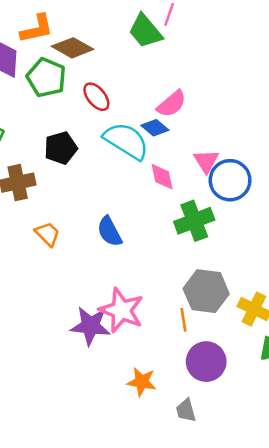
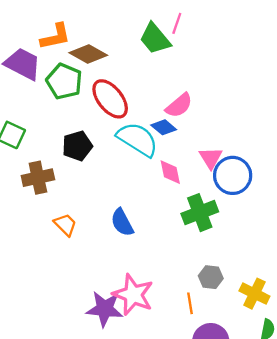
red ellipse: (96, 97) -> (110, 99), size x1.5
gray hexagon: (206, 291) -> (211, 277), size x0.6

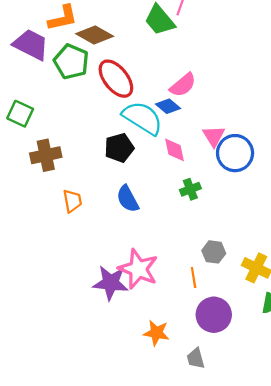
black pentagon: (77, 146) -> (119, 148), moved
green cross: (200, 213) -> (190, 189), moved, size x0.6
orange trapezoid: (65, 225) -> (72, 201), turned 35

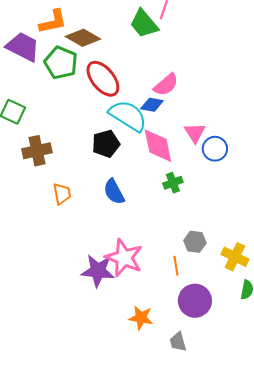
blue diamond: (168, 106) -> (152, 105), turned -30
pink diamond: (174, 150) -> (158, 146), size x1.5
blue circle: (235, 153) -> (215, 149), size x0.7

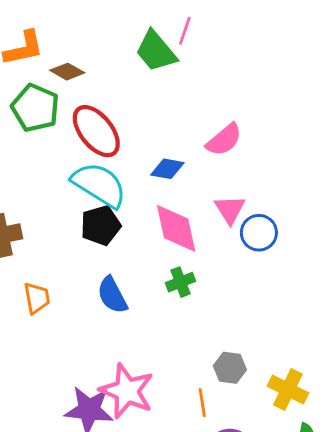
brown diamond: (83, 38) -> (67, 72), size x0.7
pink semicircle: (166, 85) -> (224, 140), moved
cyan semicircle: (128, 116) -> (99, 185), moved
green cross: (173, 183) -> (180, 282), moved

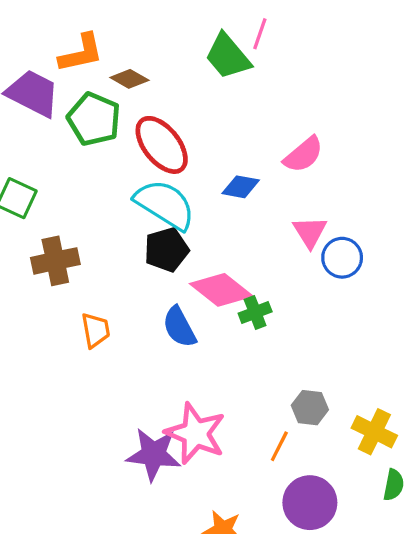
pink diamond: (176, 228) -> (221, 290), moved, turned -40
orange line: (202, 403) -> (279, 446), turned 36

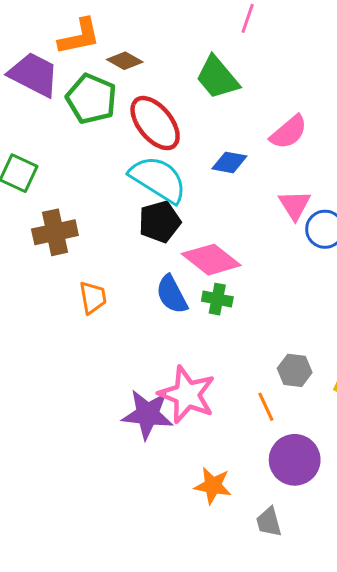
green trapezoid: (228, 56) -> (217, 78), moved
green cross: (255, 313) -> (217, 299), moved, turned 32
orange line: (279, 446) -> (266, 407), turned -52

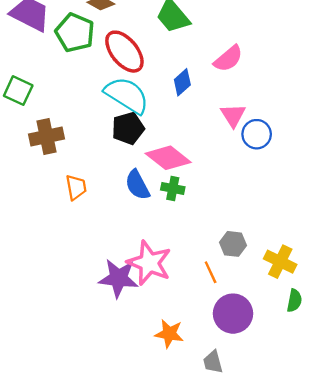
blue diamond: (229, 162) -> (182, 82), turned -52

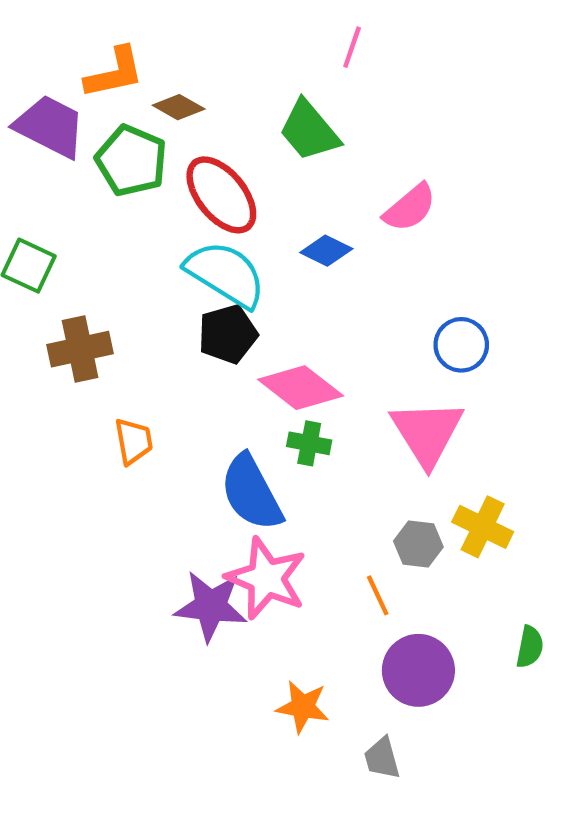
blue diamond: (182, 82) -> (326, 251), turned 68
pink triangle: (233, 115) -> (427, 433), moved, size x1.6
blue semicircle: (137, 185) -> (251, 493), moved, size x1.4
yellow cross: (280, 262) -> (483, 527), moved

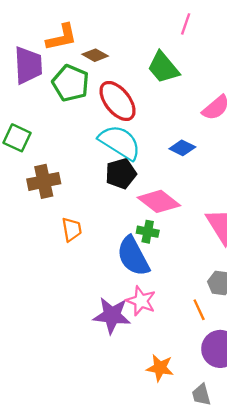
purple trapezoid: (50, 126) -> (28, 65), turned 60
blue diamond: (326, 251) -> (182, 148), moved
green cross: (309, 443) -> (148, 232), moved
pink star: (266, 578) -> (141, 301), size x0.7

